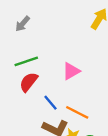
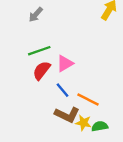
pink triangle: (71, 71) -> (65, 63), moved

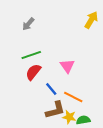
pink triangle: (65, 63) -> (67, 66), moved, turned -35
brown L-shape: (67, 115) -> (55, 110), turned -40

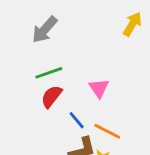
gray arrow: (28, 24) -> (45, 30), size x1.5

